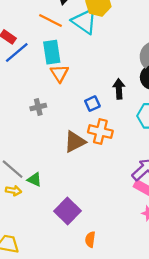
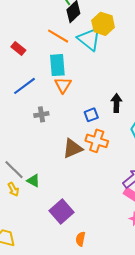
blue line: (17, 52) -> (25, 86), moved
yellow arrow: (13, 191) -> (13, 189), turned 48

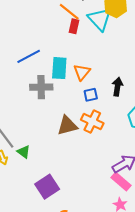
red rectangle: (18, 48) -> (74, 26), moved, turned 56
cyan rectangle: (57, 65) -> (59, 68), moved
orange triangle: (63, 85) -> (82, 72), moved
gray cross: (41, 114) -> (41, 87), size x1.5

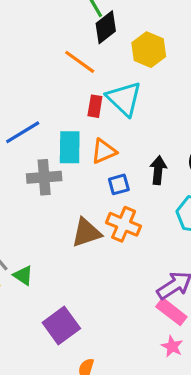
cyan triangle: (100, 19) -> (124, 99), moved
red rectangle: (74, 26) -> (95, 106), moved
orange triangle: (82, 72) -> (104, 151), turned 30

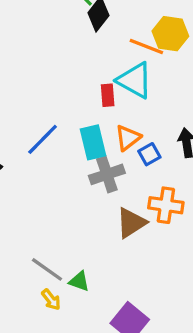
yellow hexagon: (149, 50) -> (170, 34), moved
orange line: (80, 62) -> (146, 47), moved
gray cross: (44, 177) -> (107, 174), moved
blue square: (119, 184) -> (149, 154), moved

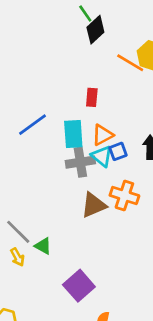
cyan triangle: (135, 80) -> (102, 156), moved, size x0.7

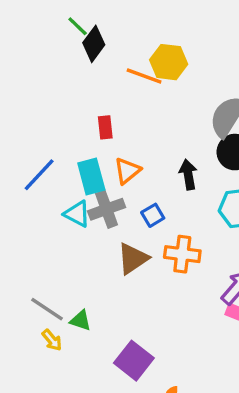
blue square: (118, 151) -> (153, 215), moved
cyan triangle: (102, 156) -> (77, 214), moved
orange cross: (124, 196) -> (182, 254), moved

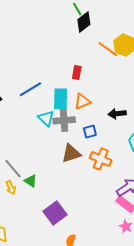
black arrow: (188, 175) -> (117, 114), turned -102

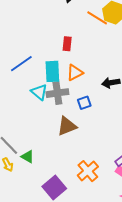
orange cross: (101, 159) -> (88, 171), moved, turned 30

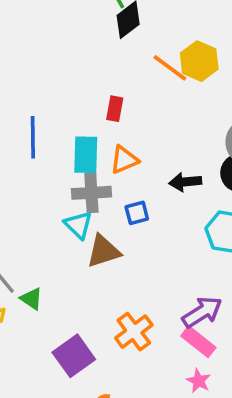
blue line: (21, 64) -> (33, 137), turned -60
cyan triangle: (39, 92) -> (78, 225), moved

